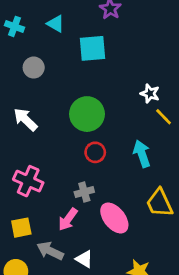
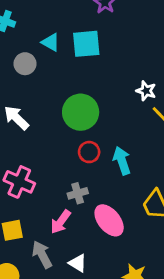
cyan triangle: (56, 24) -> (51, 42), moved
cyan arrow: (142, 154) -> (122, 161), moved
gray arrow: (50, 251) -> (42, 255), turned 36

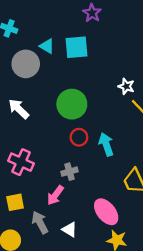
gray circle: (25, 64) -> (26, 64), size x1.5
pink ellipse: (109, 220) -> (106, 212), moved

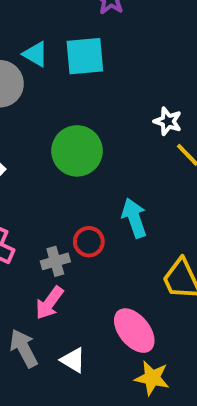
red circle: (79, 137) -> (89, 242), moved
gray cross: (69, 172) -> (55, 261), moved

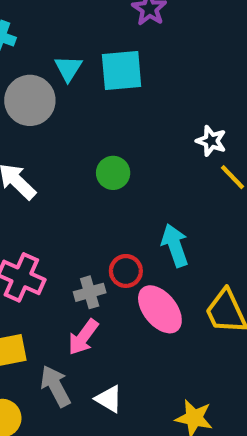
cyan triangle: (36, 54) -> (68, 68), turned 32
green circle: (77, 151) -> (113, 173), size x0.6
pink ellipse: (134, 331) -> (160, 309), moved

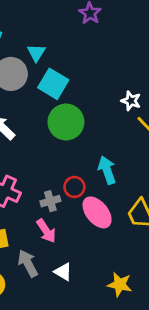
cyan square: (122, 71) -> (53, 84), moved, turned 36
green circle: (113, 173) -> (66, 122), size x1.6
pink arrow: (83, 337) -> (46, 231), turned -70

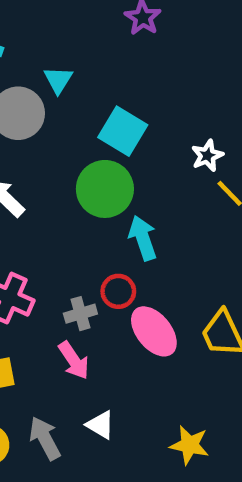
cyan square: (53, 84) -> (123, 131), moved
white star: (131, 101) -> (207, 156), turned 30
cyan arrow: (107, 170) -> (143, 238), moved
gray arrow: (28, 263) -> (45, 438), moved

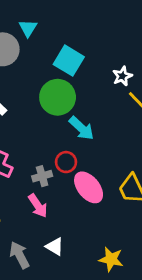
cyan arrow: (143, 238) -> (81, 128), turned 152

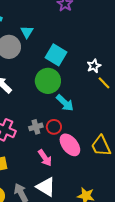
gray cross: (42, 176) -> (36, 127), moved
pink arrow: (38, 206) -> (45, 158), moved
white triangle: (55, 247) -> (46, 187), size x1.5

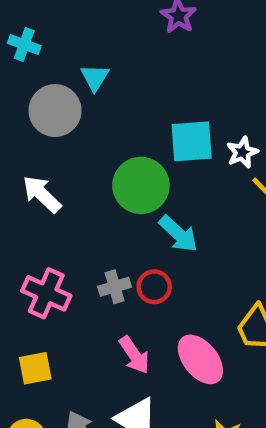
cyan square: (56, 55) -> (192, 141), moved, turned -35
pink ellipse: (70, 145) -> (200, 359), moved

